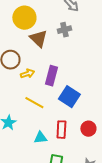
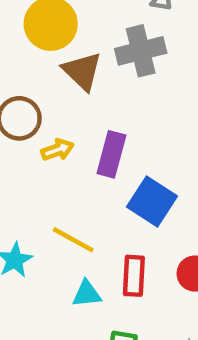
gray cross: (64, 30) -> (141, 51), size x1.5
yellow line: (34, 103) -> (73, 240), moved

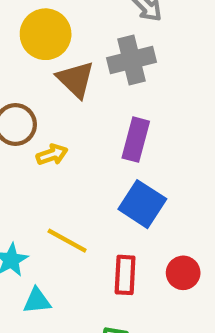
purple rectangle: (111, 154) -> (136, 140), moved
cyan triangle: (87, 294) -> (37, 301), moved

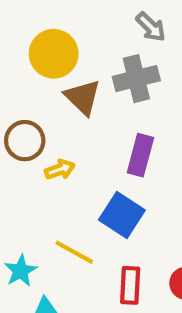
blue square: (142, 204) -> (122, 215), moved

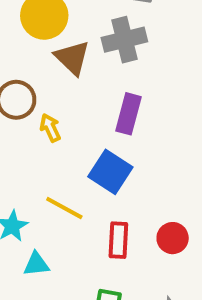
yellow arrow: (60, 170) -> (50, 128), turned -96

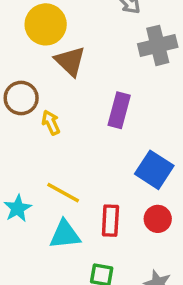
gray cross: (124, 40) -> (158, 45), moved
blue square: (110, 172) -> (154, 170), moved
cyan triangle: (36, 264) -> (65, 235), moved, size x1.4

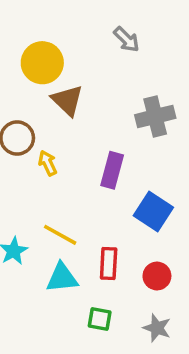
gray cross: (158, 45) -> (155, 116), moved
purple rectangle: (119, 110) -> (112, 170), moved
red circle: (158, 219) -> (157, 276), moved

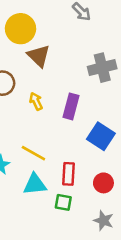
yellow arrow: (48, 163) -> (36, 101), moved
green square: (100, 319) -> (63, 202), moved

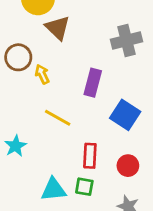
yellow arrow: (36, 101) -> (42, 74), moved
yellow line: (33, 153) -> (58, 118), moved
cyan triangle: (35, 184) -> (53, 189), moved

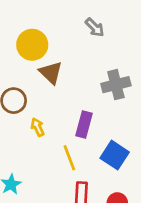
yellow arrow: (42, 74) -> (38, 127), moved
yellow line: (58, 118) -> (69, 158), moved, turned 40

